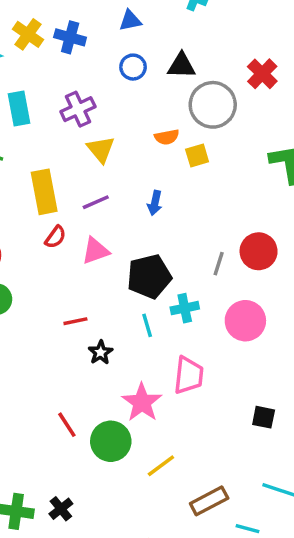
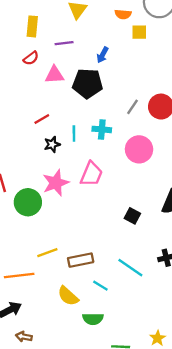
yellow rectangle: (44, 192) -> (32, 26), size x0.7
black pentagon: (149, 276) -> (88, 83), moved
red line: (75, 321) -> (42, 119), moved, turned -35
black star: (100, 352) -> (52, 144), moved
yellow line: (161, 466) -> (47, 253), moved

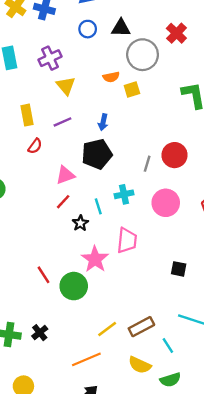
pink triangle: (54, 75) -> (65, 175), moved
cyan line: (100, 286) -> (168, 346), turned 42

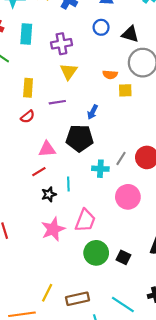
cyan cross: (124, 194) -> (100, 169), moved
green circle: (74, 286) -> (96, 253), moved
yellow line: (107, 329) -> (47, 293), turned -42

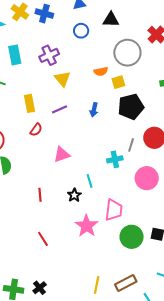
black triangle: (130, 34) -> (111, 20), moved
black pentagon: (80, 138) -> (131, 107), moved
red line: (39, 172) -> (40, 195), moved, turned -48

